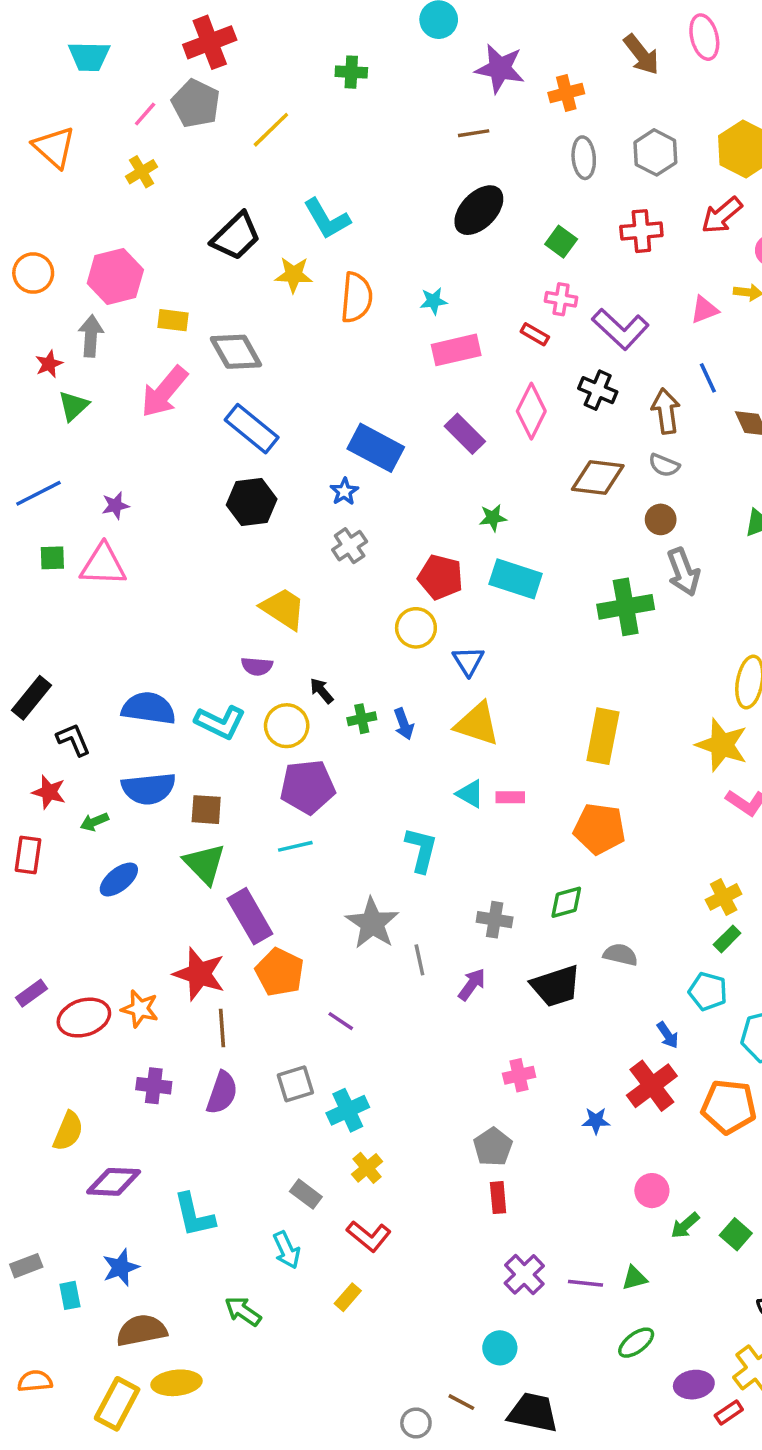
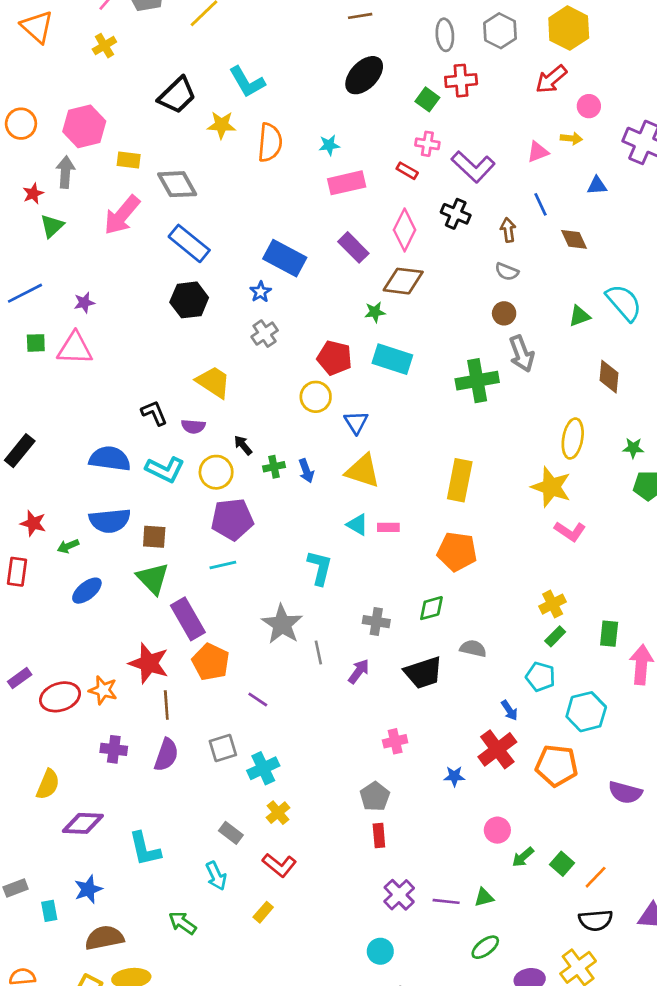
red cross: (641, 231) -> (461, 81), moved
brown arrow: (666, 411) -> (508, 230), size x0.7
brown diamond: (598, 478) -> (403, 281), moved
black L-shape: (73, 740) -> (154, 413), moved

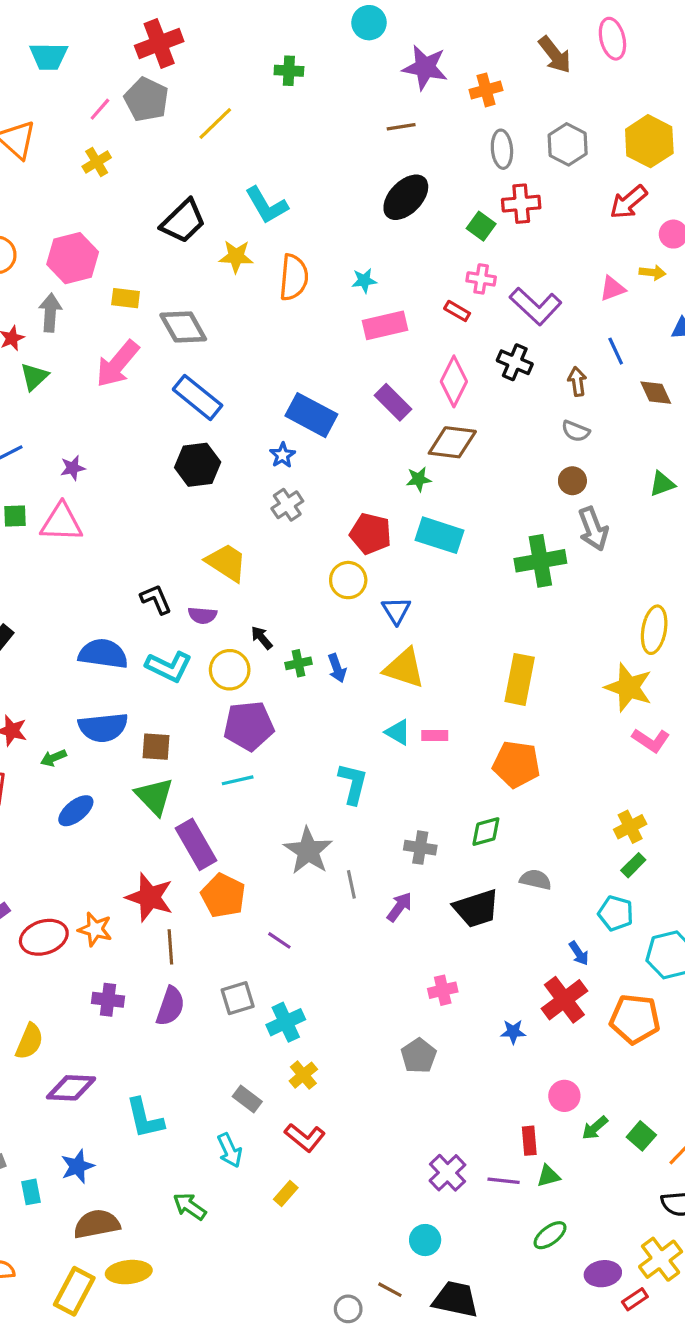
red rectangle: (379, 835) -> (529, 1141), moved

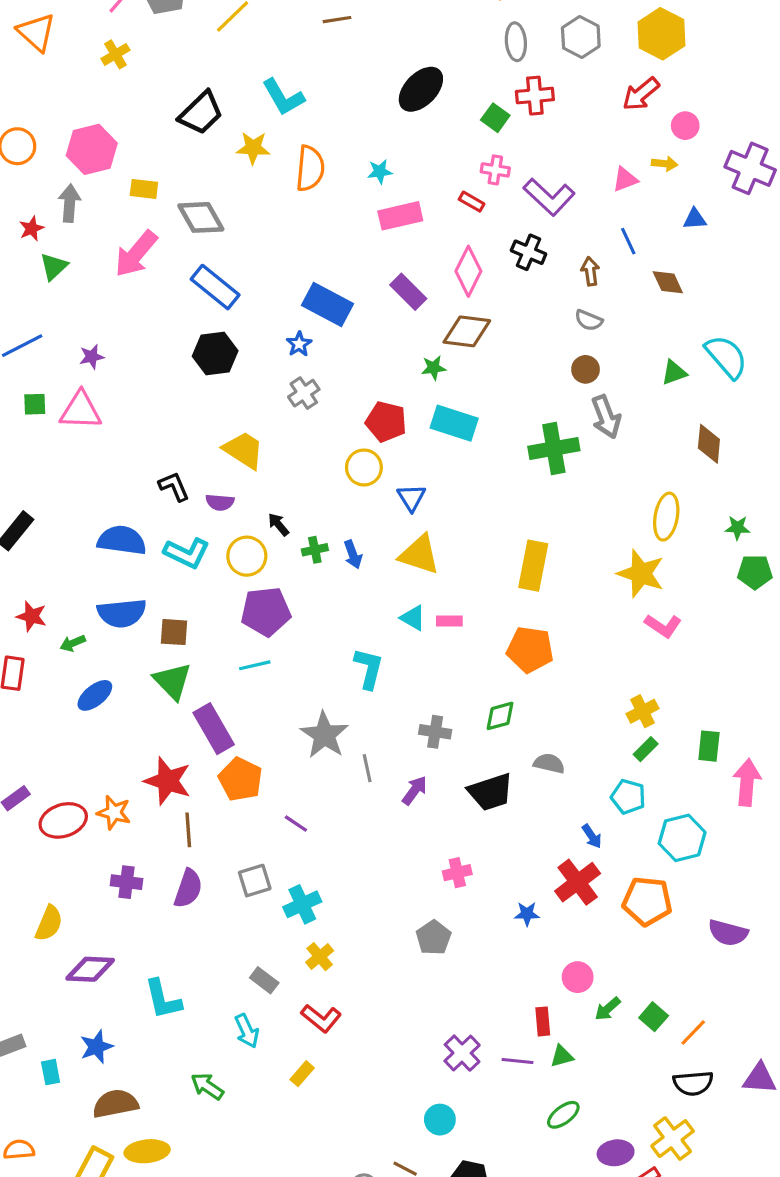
brown line: (401, 127) -> (337, 20), moved

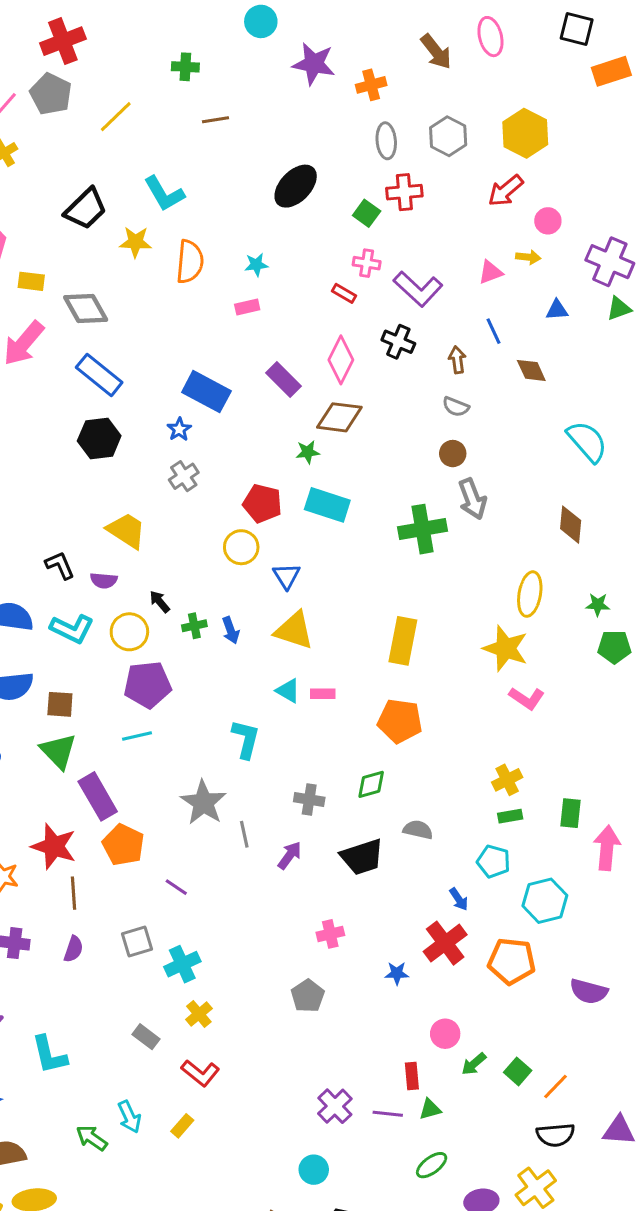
pink rectangle: (400, 216) -> (247, 307), moved, size x0.6
green triangle: (674, 373) -> (619, 308), moved
green rectangle: (646, 749) -> (510, 816), turned 35
purple semicircle: (188, 888) -> (74, 949), size x0.7
cyan arrow: (247, 1031) -> (129, 1117), moved

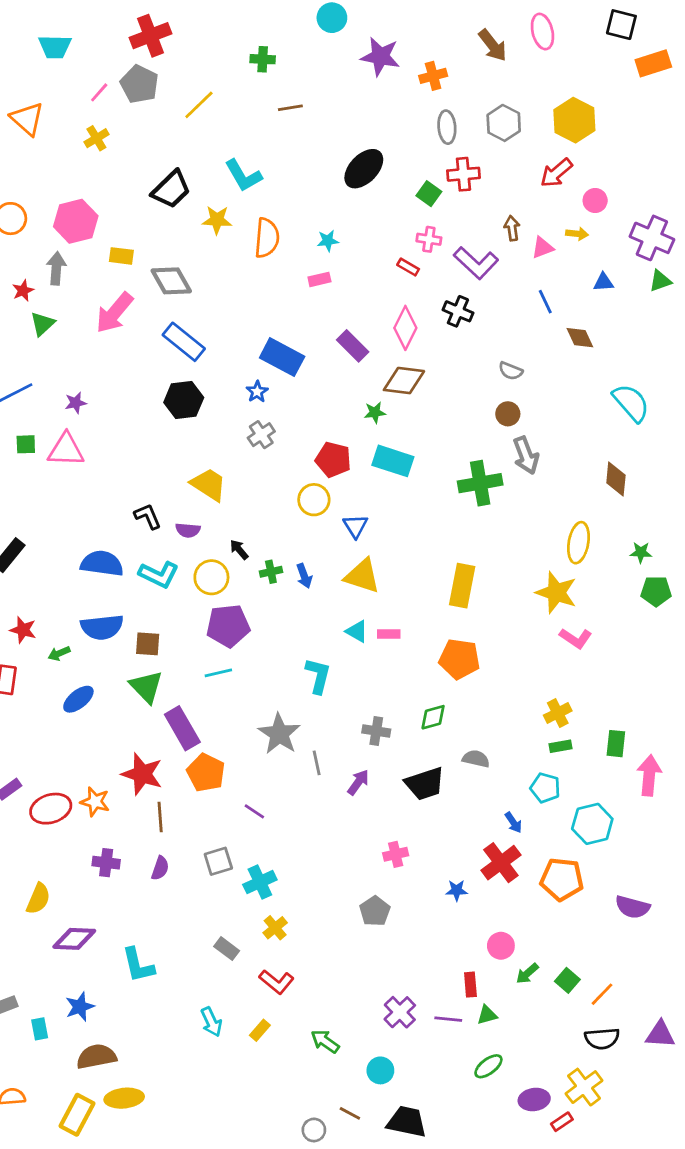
brown arrow: (457, 360) -> (512, 228), moved
green arrow: (92, 1138) -> (325, 1041), moved

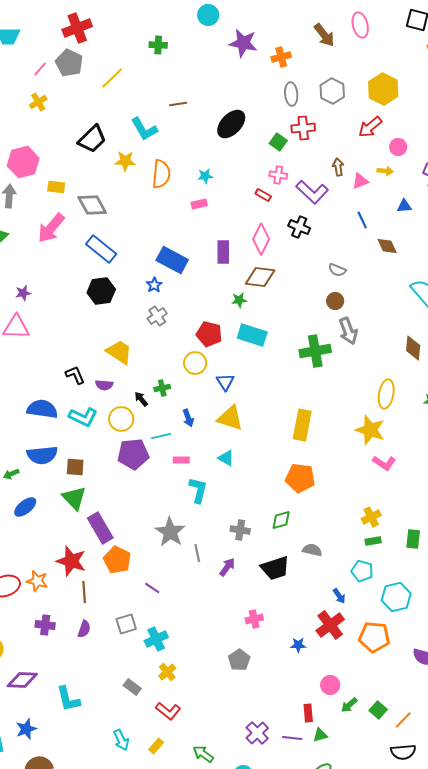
brown line: (290, 108) -> (178, 104), moved
purple rectangle: (353, 346) -> (223, 252), turned 45
green cross: (271, 572) -> (162, 388), moved
pink rectangle: (389, 634) -> (181, 460), moved
cyan line: (218, 673) -> (161, 436), moved

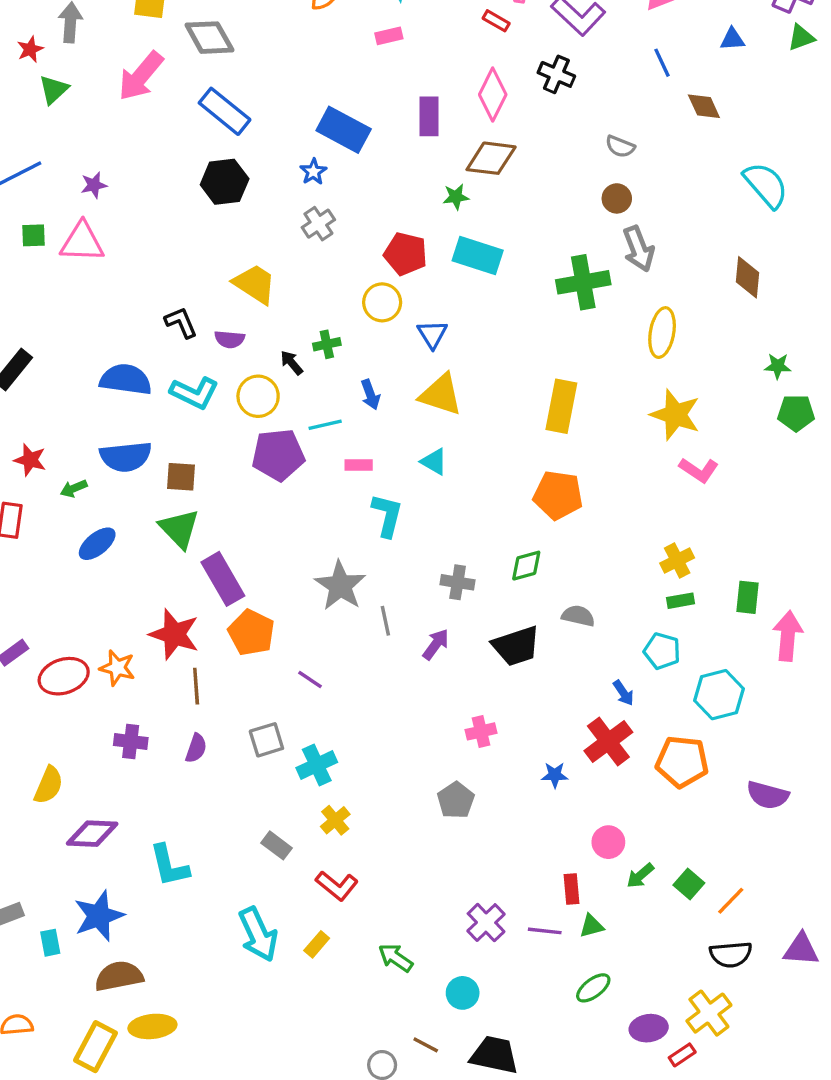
yellow ellipse: (386, 394) -> (662, 333), moved
blue star: (26, 729) -> (99, 916), size x1.4
cyan arrow: (121, 740) -> (258, 934), size x1.5

